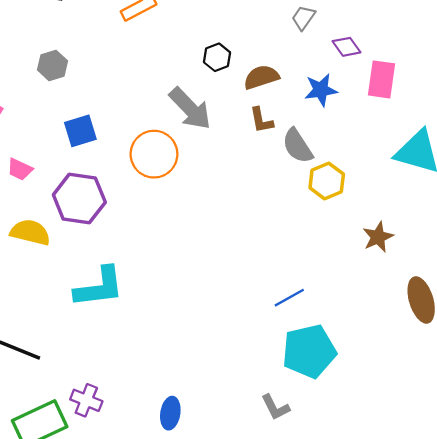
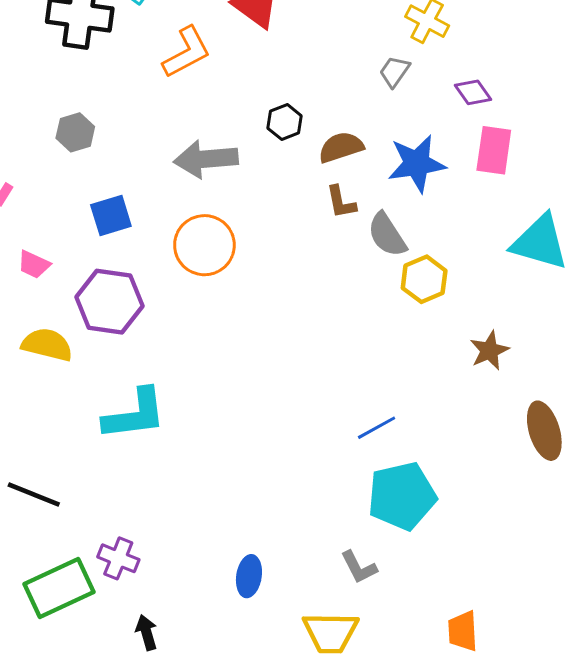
purple diamond: (346, 47) -> (473, 92), moved
blue star: (321, 90) -> (417, 164), size x1.4
gray arrow: (190, 109) -> (206, 159), moved, turned 129
blue ellipse: (170, 413) -> (249, 576), moved

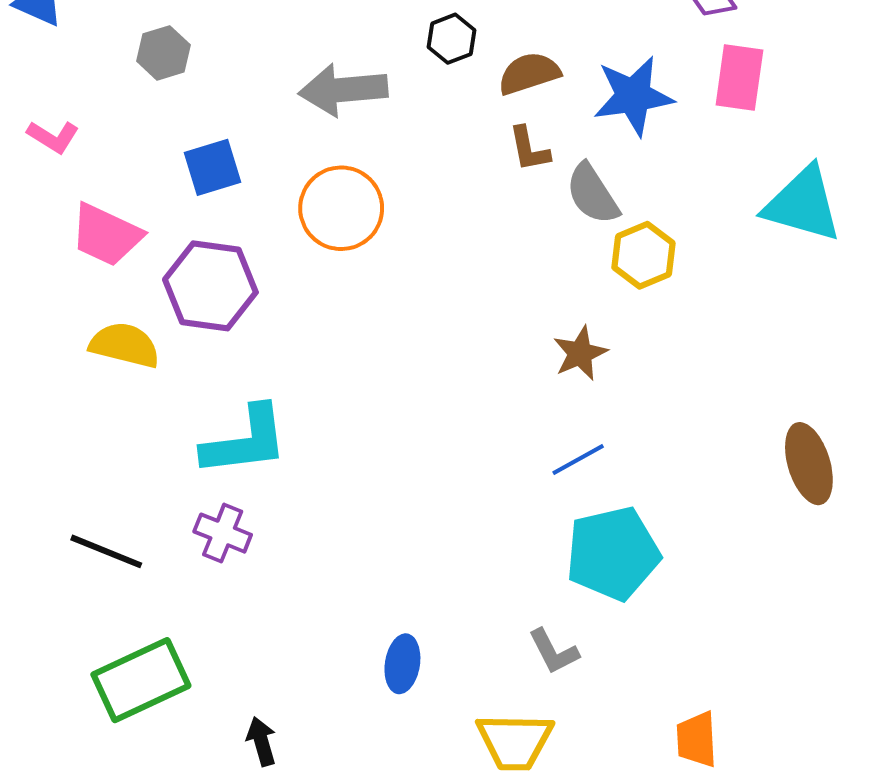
pink trapezoid: (34, 264) -> (106, 235), size x1.6
brown star: (489, 351) -> (580, 353), moved
purple cross: (118, 558) -> (223, 533), moved

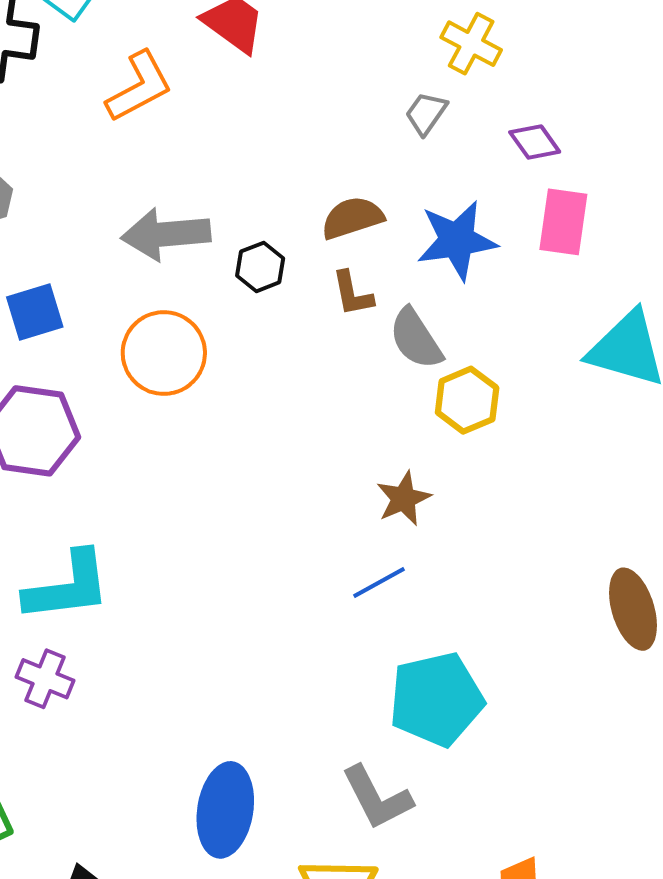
black hexagon: (451, 39) -> (260, 267), moved
blue line: (578, 460) -> (379, 582), moved
gray L-shape: (554, 652) -> (377, 798), size x1.4
blue ellipse: (402, 664) -> (225, 810), size x1.6

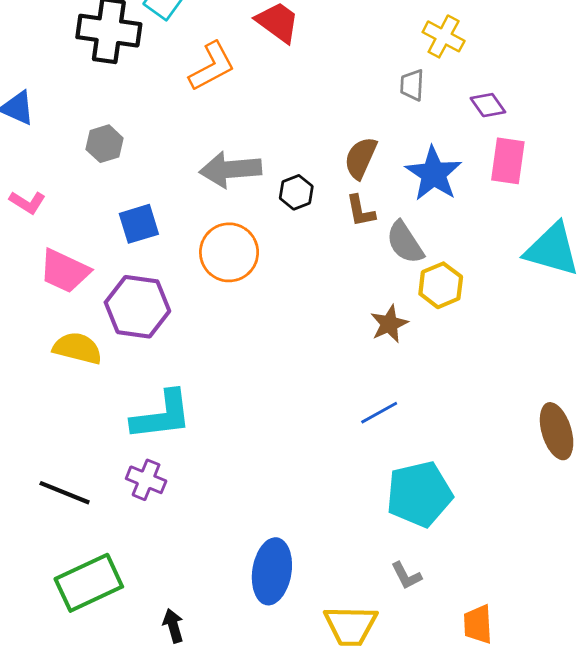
gray trapezoid: (426, 113) -> (412, 85), turned -32
brown semicircle: (352, 218) -> (361, 158), turned -48
blue star: (457, 240) -> (434, 174), turned -30
brown star: (404, 498) -> (389, 324), moved
gray L-shape: (377, 798) -> (406, 576), moved, size x0.6

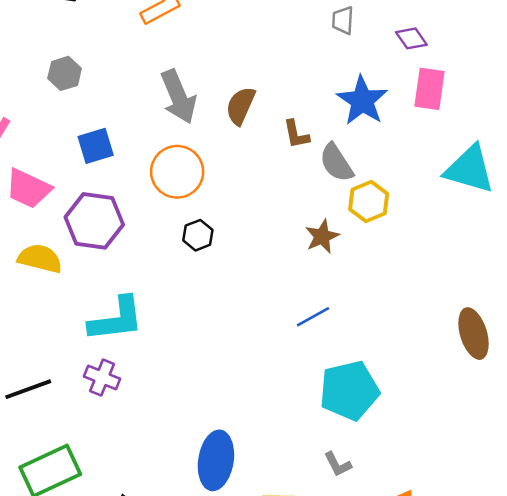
brown semicircle: (361, 158) -> (241, 106), moved
gray arrow: (230, 169) -> (178, 97), turned -108
black hexagon: (296, 192) -> (198, 235), moved
black line: (65, 493) -> (28, 389), turned -42

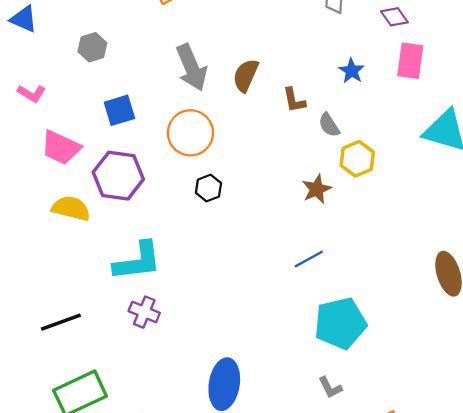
blue star: (362, 101) -> (352, 71), size x0.6
gray semicircle: (336, 163) -> (329, 125), size x0.7
purple cross: (102, 378) -> (144, 312), moved

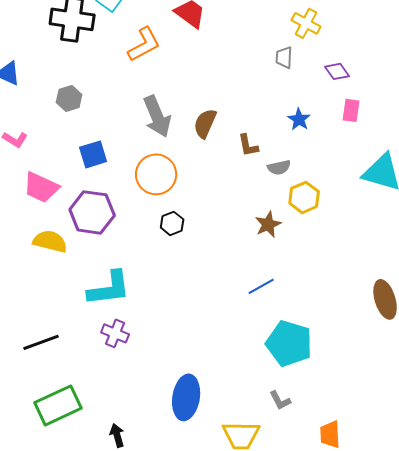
pink rectangle: (410, 61) -> (351, 110), size x0.7
gray semicircle: (329, 125) -> (279, 167), turned -70
cyan pentagon: (340, 323) -> (289, 343), turned 30

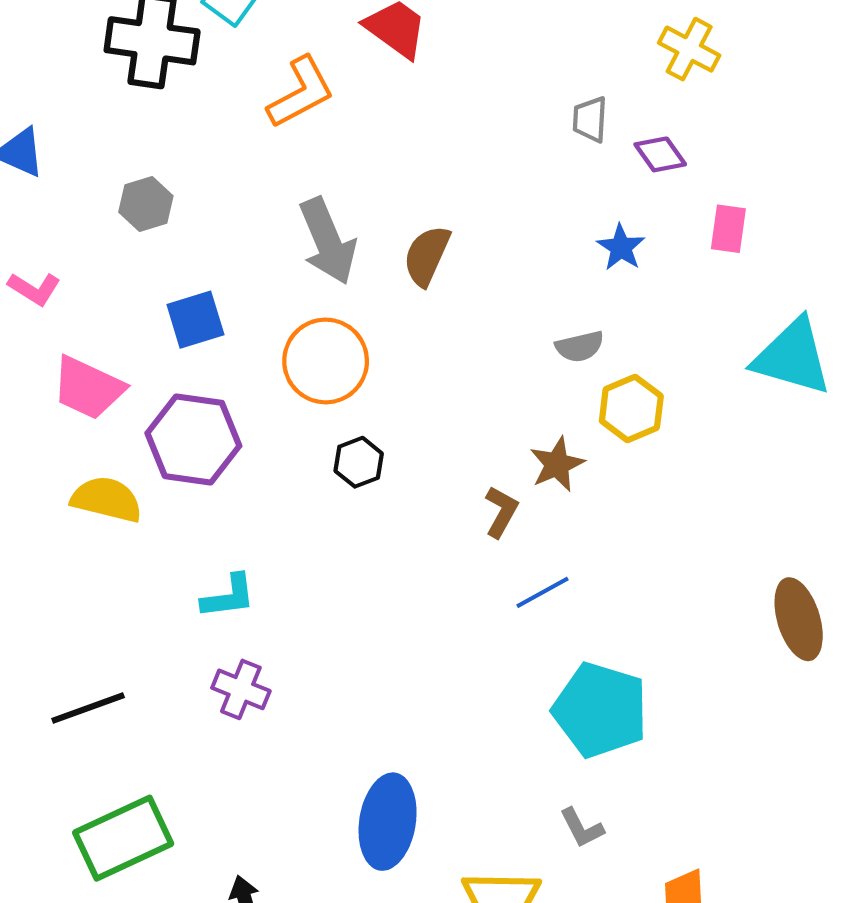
yellow cross: (306, 23) -> (689, 49), moved
purple diamond: (337, 71) -> (660, 154), moved
brown L-shape: (248, 145) -> (501, 512), moved, turned -140
cyan L-shape: (109, 288) -> (228, 596), size x0.6

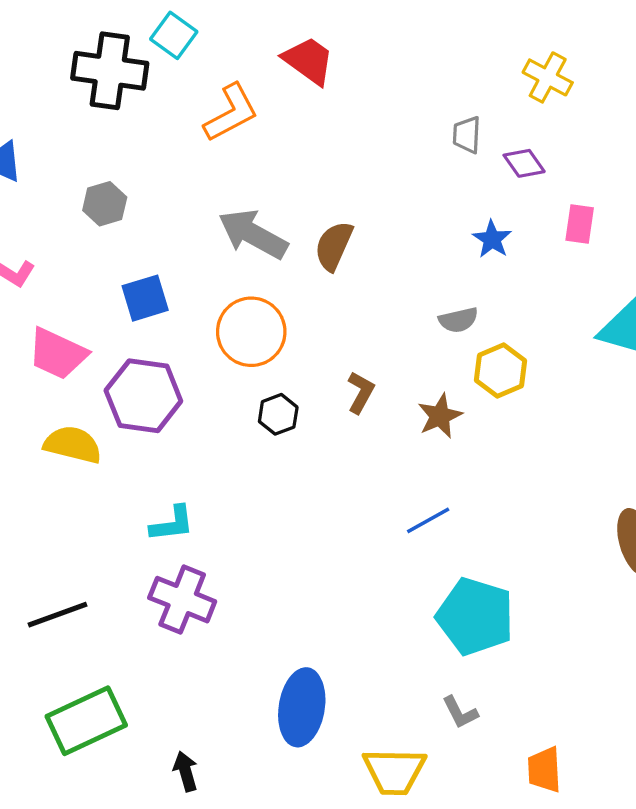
gray arrow: (328, 241) -> (253, 234), turned 142
brown L-shape: (501, 512) -> (361, 392), moved
purple cross: (241, 689) -> (182, 600), size x1.4

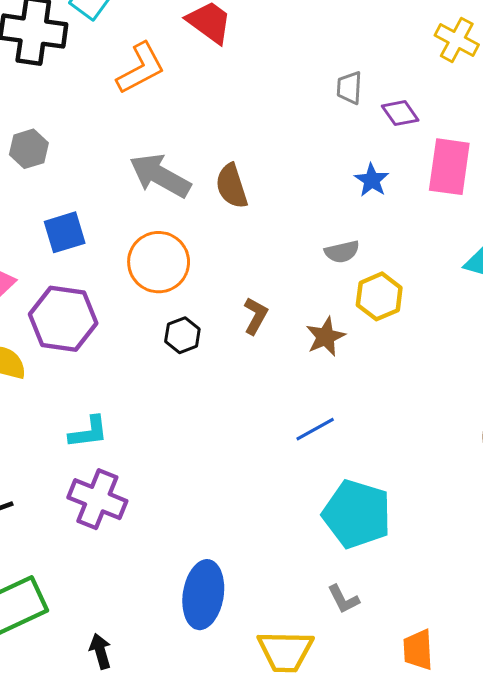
yellow cross: (548, 77) -> (457, 40), moved
pink rectangle: (580, 224) -> (449, 167), size x1.6
brown semicircle: (334, 246) -> (232, 186), turned -42

